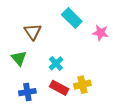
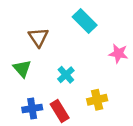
pink star: (100, 33) -> (118, 54), moved
red rectangle: (59, 88) -> (60, 111), moved, turned 30

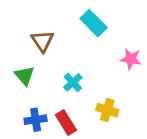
yellow cross: (97, 100) -> (107, 110), turned 30

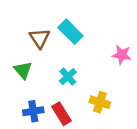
cyan rectangle: (94, 23) -> (70, 32), moved

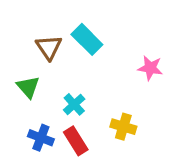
cyan cross: (68, 77) -> (74, 104), moved
blue cross: (33, 111) -> (41, 138), turned 30

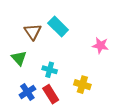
cyan cross: (74, 104) -> (50, 70), turned -32
blue cross: (41, 138) -> (27, 92), turned 35

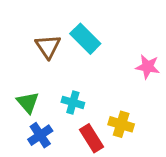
green triangle: (19, 58) -> (28, 102), moved
red rectangle: (51, 94) -> (92, 138), moved

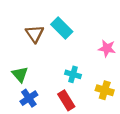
cyan cross: (73, 102) -> (73, 74), moved
yellow cross: (121, 124) -> (105, 90), moved

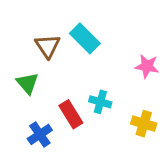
green triangle: (20, 74) -> (27, 83), moved
red rectangle: (66, 100) -> (71, 114), moved

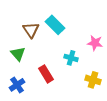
cyan cross: (100, 102) -> (71, 58), moved
blue cross: (40, 134) -> (17, 85), moved

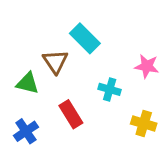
brown triangle: (31, 30) -> (55, 62), moved
green triangle: (18, 54) -> (28, 83), turned -35

